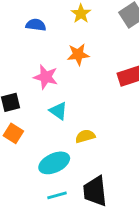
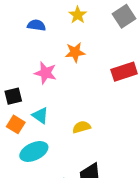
cyan triangle: (58, 111) -> (40, 115), moved
cyan ellipse: (54, 163) -> (34, 151), moved

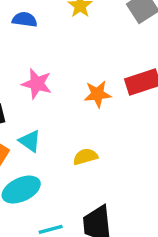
orange star: (75, 52) -> (97, 94), moved

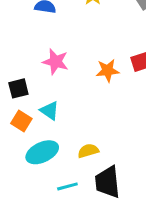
yellow semicircle: (85, 157) -> (88, 151), moved

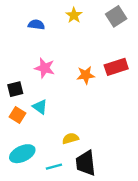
cyan ellipse: (42, 152) -> (22, 154), moved

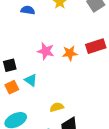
pink star: (45, 68) -> (46, 51), moved
orange square: (18, 115) -> (12, 87), turned 32

